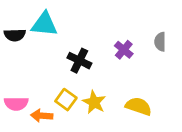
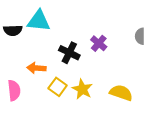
purple cross: (124, 50) -> (99, 43), moved
pink semicircle: (16, 104) -> (14, 90), turned -96
orange arrow: (42, 116) -> (36, 68), moved

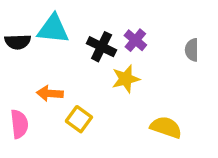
purple cross: (99, 43) -> (135, 40), moved
black cross: (69, 53) -> (102, 47), moved
yellow star: (82, 89) -> (126, 79), moved, turned 30

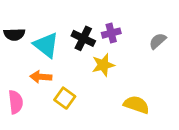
cyan triangle: (53, 29) -> (46, 45), moved, turned 32
purple cross: (135, 40) -> (111, 33), turned 36
gray semicircle: (192, 50) -> (158, 41), turned 48

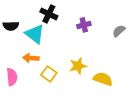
black cross: (83, 38) -> (49, 14), moved
yellow star: (103, 65) -> (78, 66), moved

